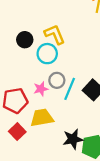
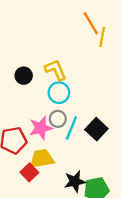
cyan circle: (47, 54) -> (59, 93), moved
pink star: (41, 89) -> (41, 128), size x1.5
red square: (17, 132) -> (29, 172), moved

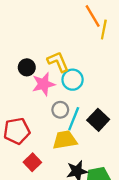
cyan circle: (59, 93) -> (73, 80), moved
pink star: (41, 128) -> (44, 84), moved
yellow trapezoid: (42, 159) -> (65, 140), moved

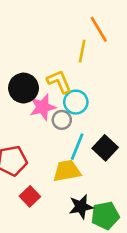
yellow line: (104, 29) -> (82, 51), moved
black circle: (27, 67) -> (24, 88), size x1.5
gray circle: (60, 110) -> (62, 120), moved

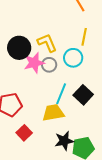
yellow line: (82, 51) -> (84, 37), moved
cyan circle: (76, 102) -> (73, 58), moved
gray circle: (62, 120) -> (49, 65), moved

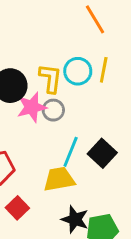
yellow L-shape: (47, 43) -> (50, 78), turned 30
cyan circle: (73, 58) -> (78, 71), moved
black star: (64, 141) -> (75, 219), turned 30

